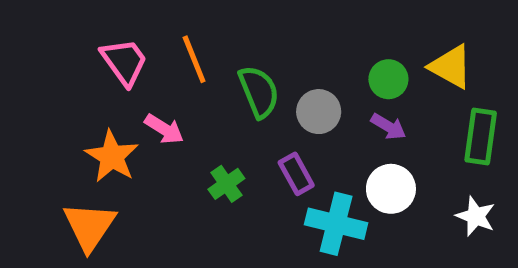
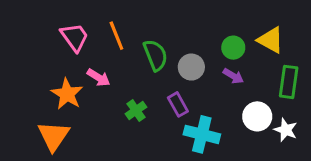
white circle: (391, 189) -> (257, 116), moved

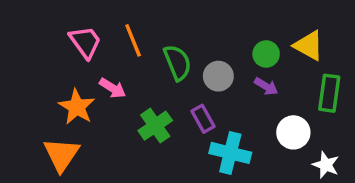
green cross: (136, 110) -> (155, 126), size x1.4
white star: (286, 130) -> (326, 165), moved

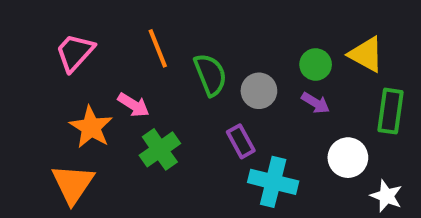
pink trapezoid: (85, 42) -> (75, 52), moved, turned -102
green cross: (155, 126) -> (160, 149), moved

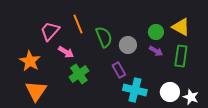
pink trapezoid: (75, 52) -> (50, 31), moved
green rectangle: (390, 111) -> (181, 56), moved
orange star: (91, 127) -> (30, 61), moved
white circle: (348, 158) -> (170, 92), moved

